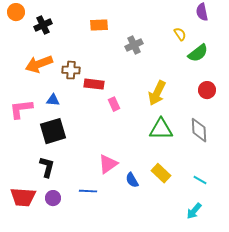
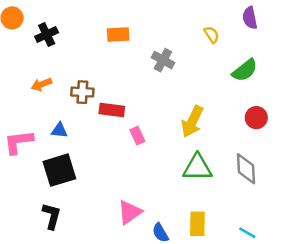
yellow semicircle: (180, 34) -> (212, 35), moved
gray cross: (134, 45) -> (163, 60), turned -36
orange arrow: (39, 64) -> (41, 84), size x0.6
yellow rectangle: (161, 173) -> (197, 224), turned 48

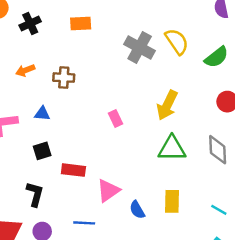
orange rectangle: (118, 35) -> (81, 23), moved
yellow semicircle: (212, 35) -> (177, 41), moved, size x1.6
gray cross: (163, 60) -> (140, 48), size x1.4
red rectangle: (112, 110) -> (73, 170), moved
black square: (59, 170) -> (42, 151), size x0.6

